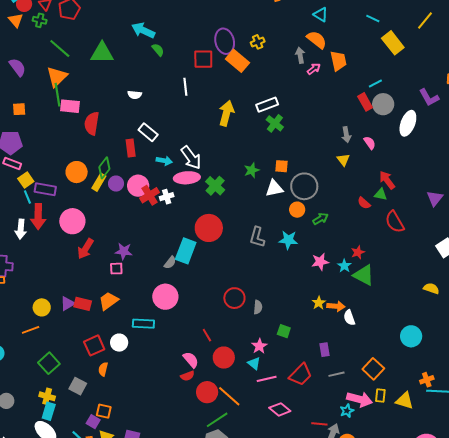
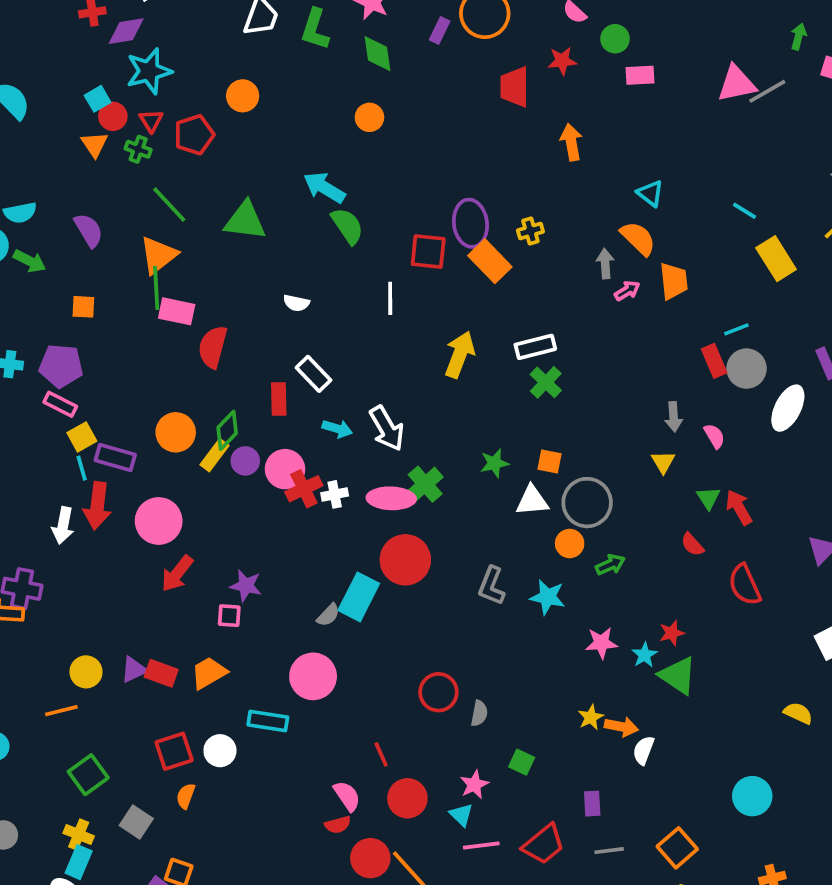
green semicircle: (158, 50) -> (347, 226), size x1.5
pink ellipse: (187, 178) -> (391, 498), moved
green triangle: (381, 194) -> (708, 498), moved, turned 40
white semicircle: (349, 318) -> (644, 750), turned 35

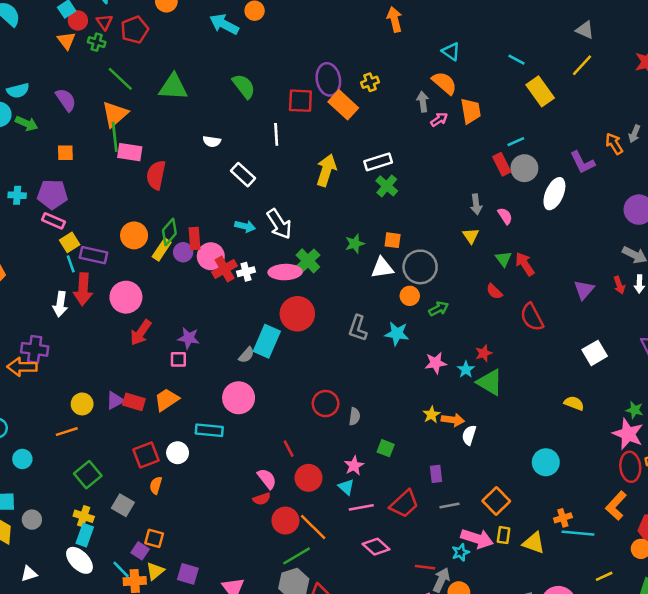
cyan arrow: (324, 188) -> (224, 24), moved
white rectangle: (313, 374) -> (243, 175), moved
red rectangle: (279, 399) -> (195, 238), moved

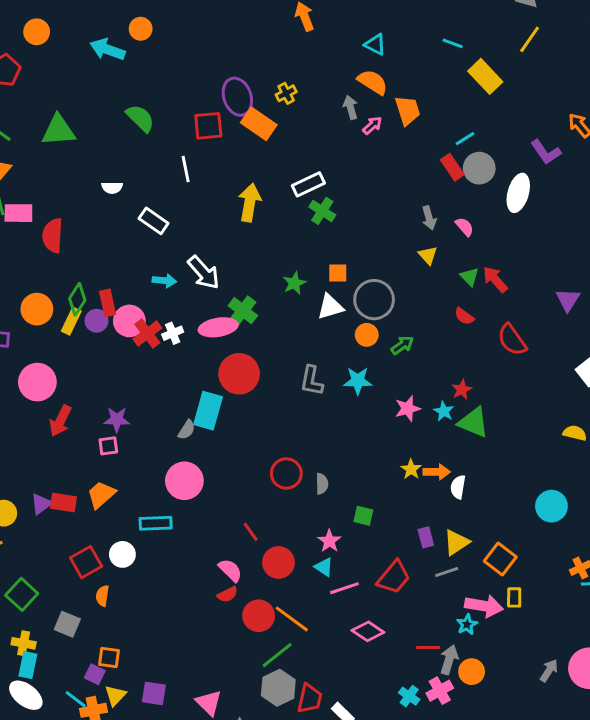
yellow triangle: (534, 543) -> (456, 542), moved, turned -45

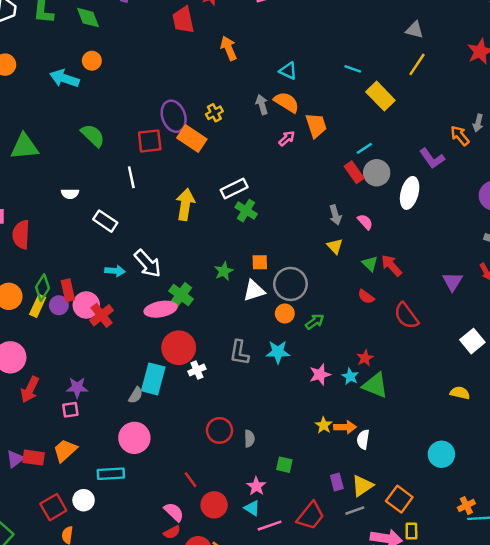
gray arrow: (351, 107) -> (262, 105), moved
white cross: (173, 333) -> (197, 370), moved

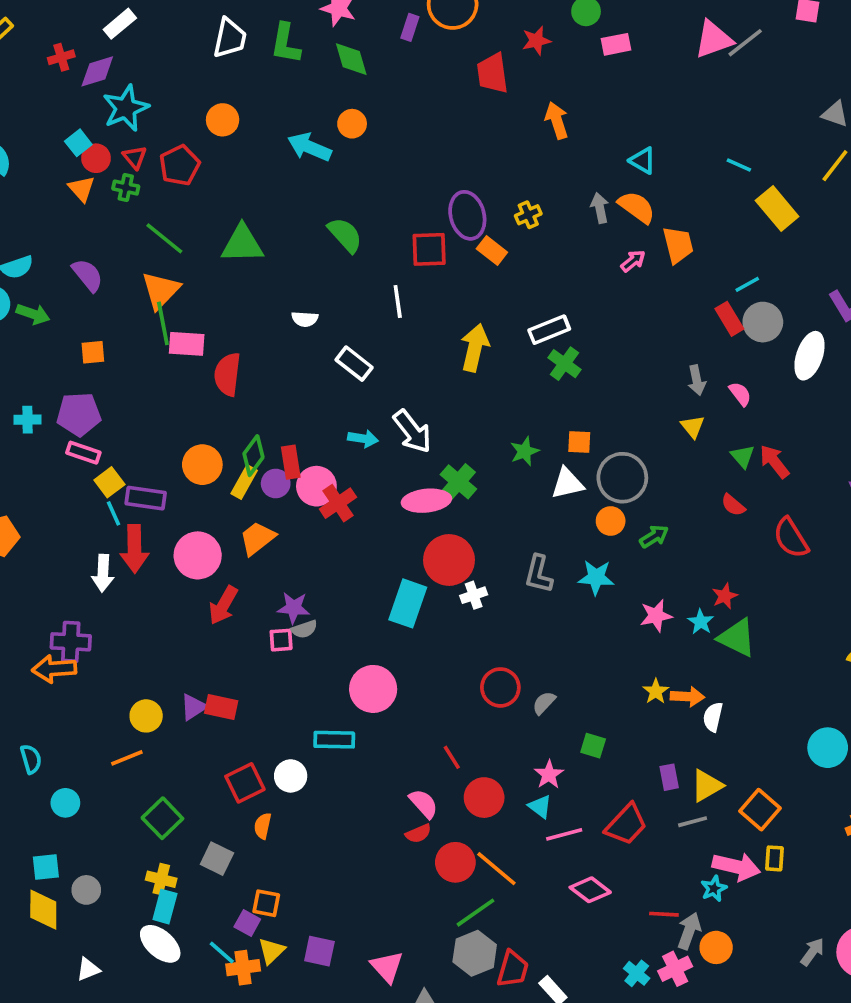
orange rectangle: (192, 139) -> (492, 251), size x0.7
gray semicircle: (136, 395) -> (304, 629), moved, turned 35
gray semicircle: (249, 439) -> (544, 703), turned -140
orange trapezoid: (65, 450) -> (257, 538), moved

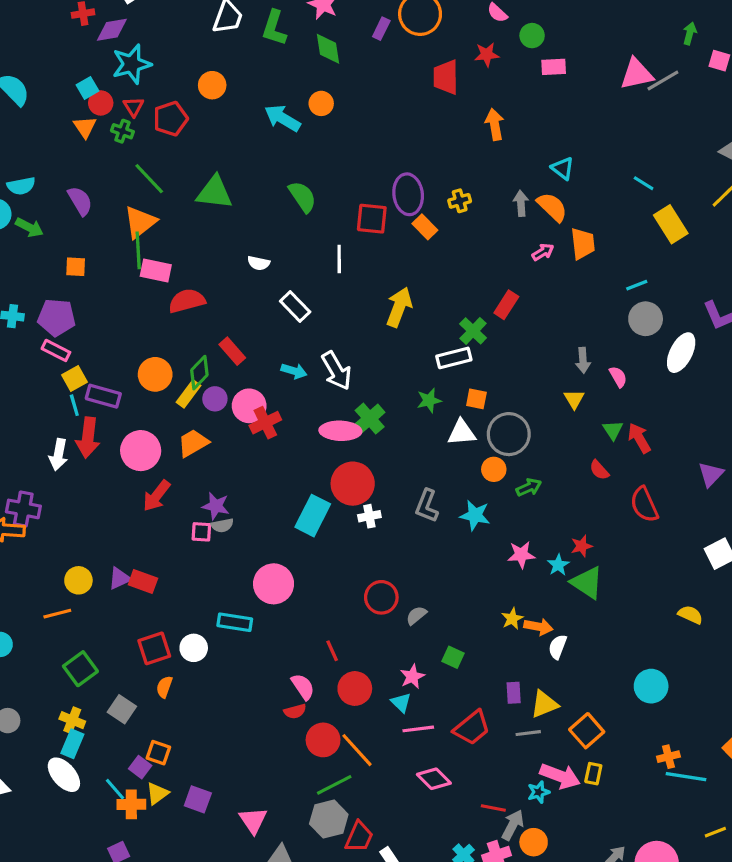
red rectangle: (729, 319) -> (506, 305), moved, turned 56
white rectangle: (549, 330) -> (454, 358), moved
red semicircle: (227, 374) -> (187, 301), turned 60
red rectangle: (291, 462) -> (232, 351), moved, turned -40

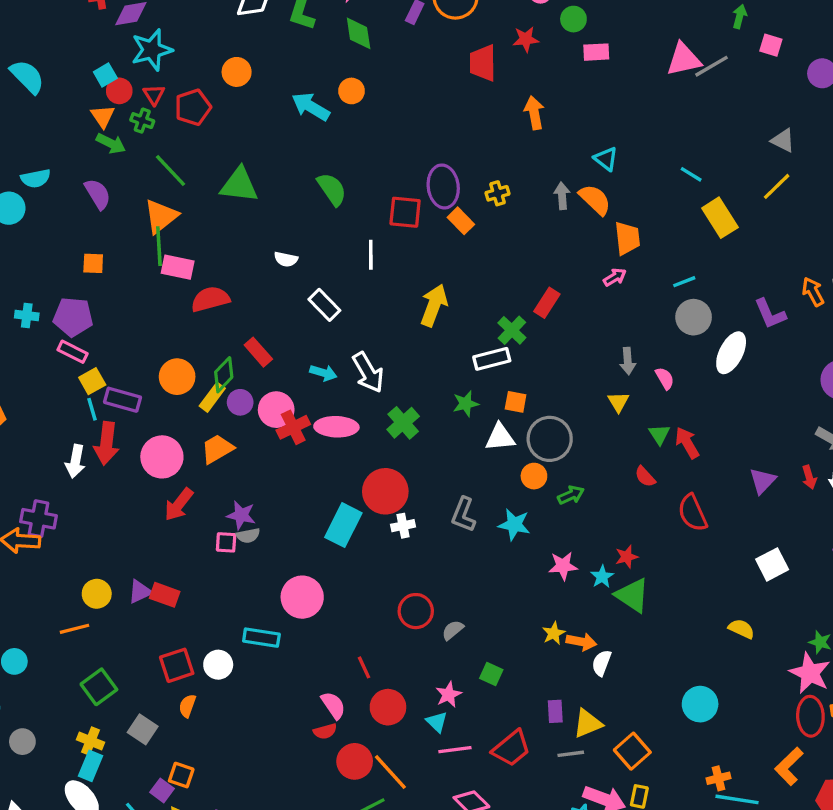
green arrow: (29, 227) -> (111, 143), moved
pink arrow: (543, 252) -> (615, 277), moved
pink ellipse: (340, 431) -> (336, 427), moved

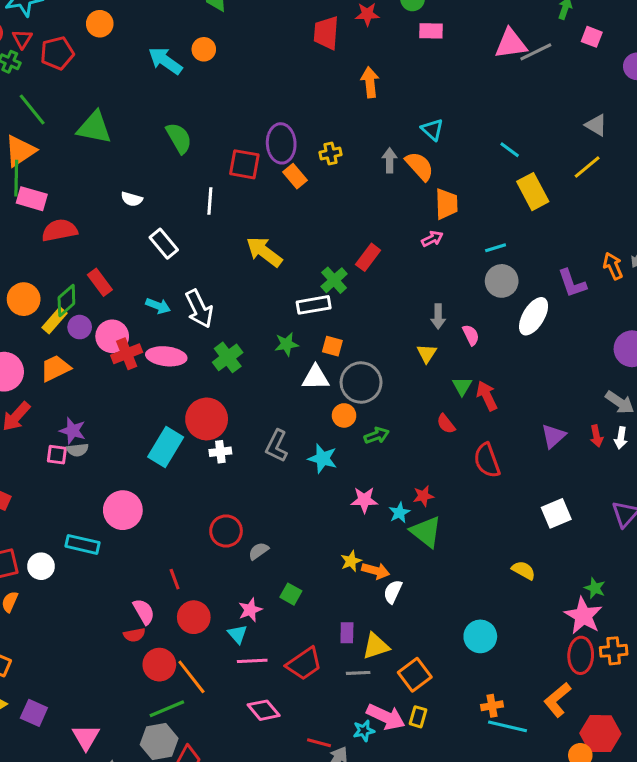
yellow arrow: (434, 305) -> (264, 252), turned -78

